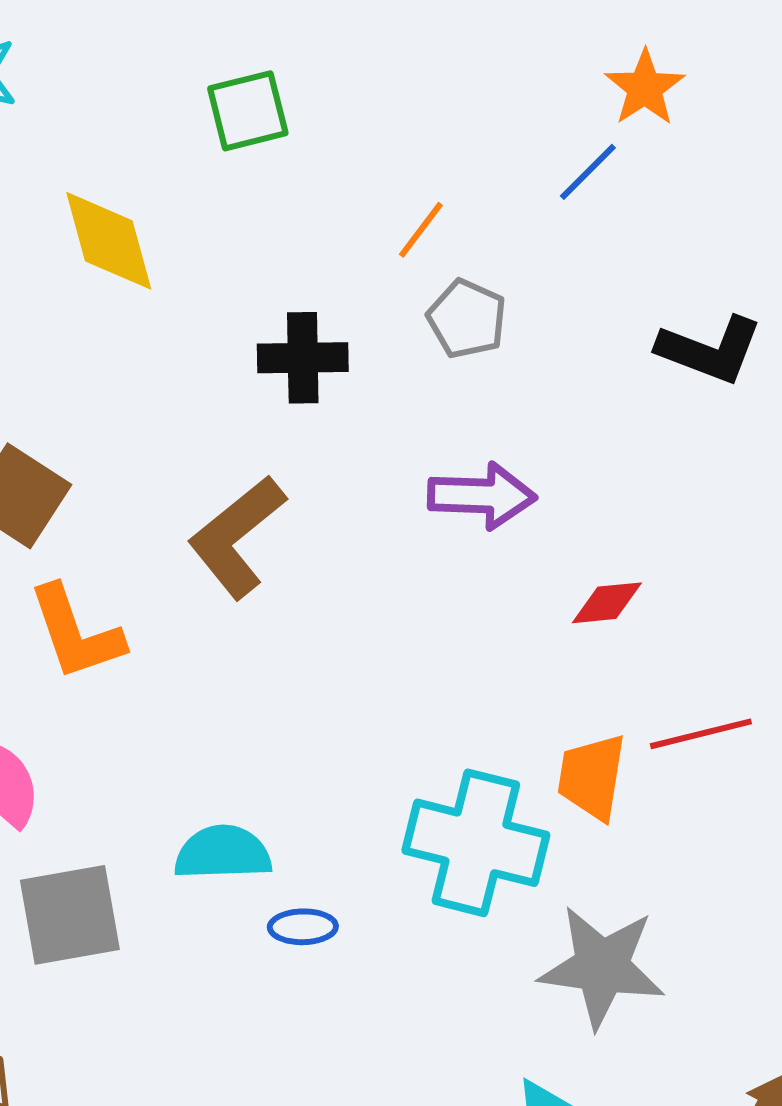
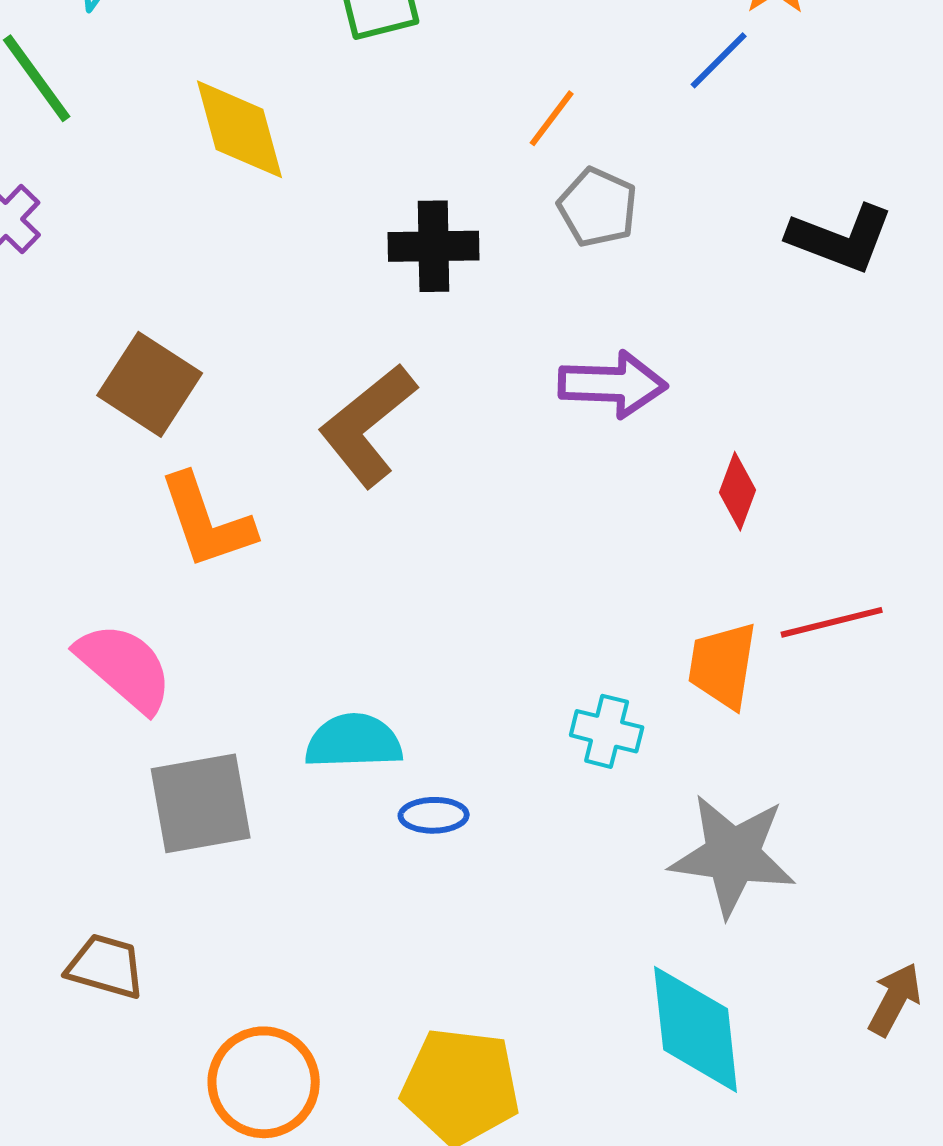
red diamond: (607, 603) -> (738, 491), turned -64
cyan cross: (476, 843) -> (607, 731), size x0.5

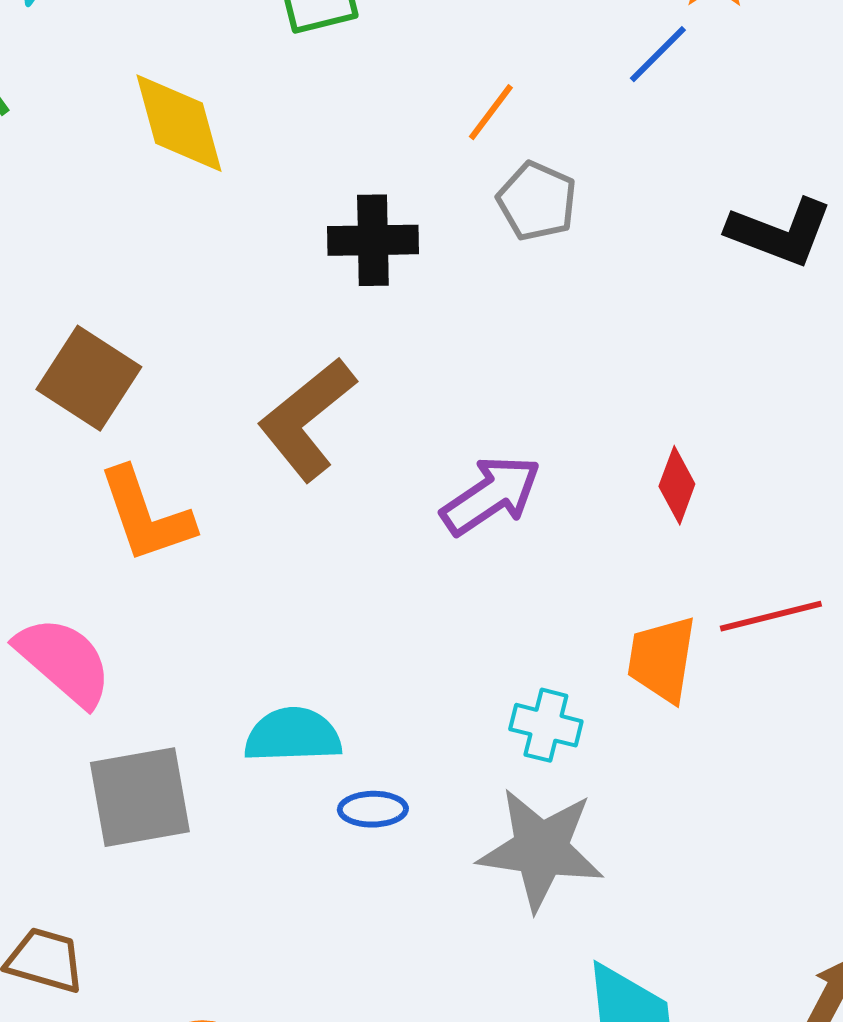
purple arrow: (613, 384) -> (491, 495), moved, turned -36
gray star: (733, 855) -> (541, 849), moved

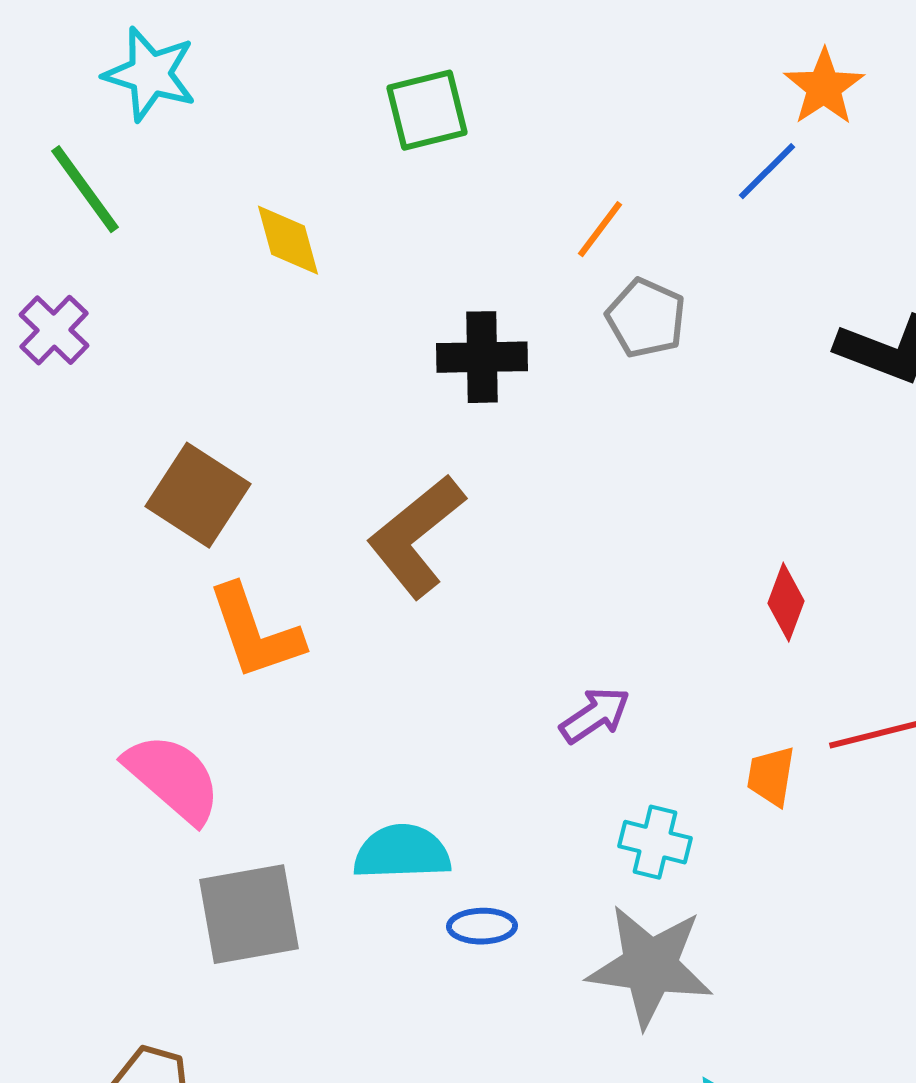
yellow diamond: (179, 123) -> (288, 240), size x0.7
purple arrow: (491, 495) -> (595, 715), moved, size x0.7
orange trapezoid: (662, 659) -> (771, 776), size x0.7

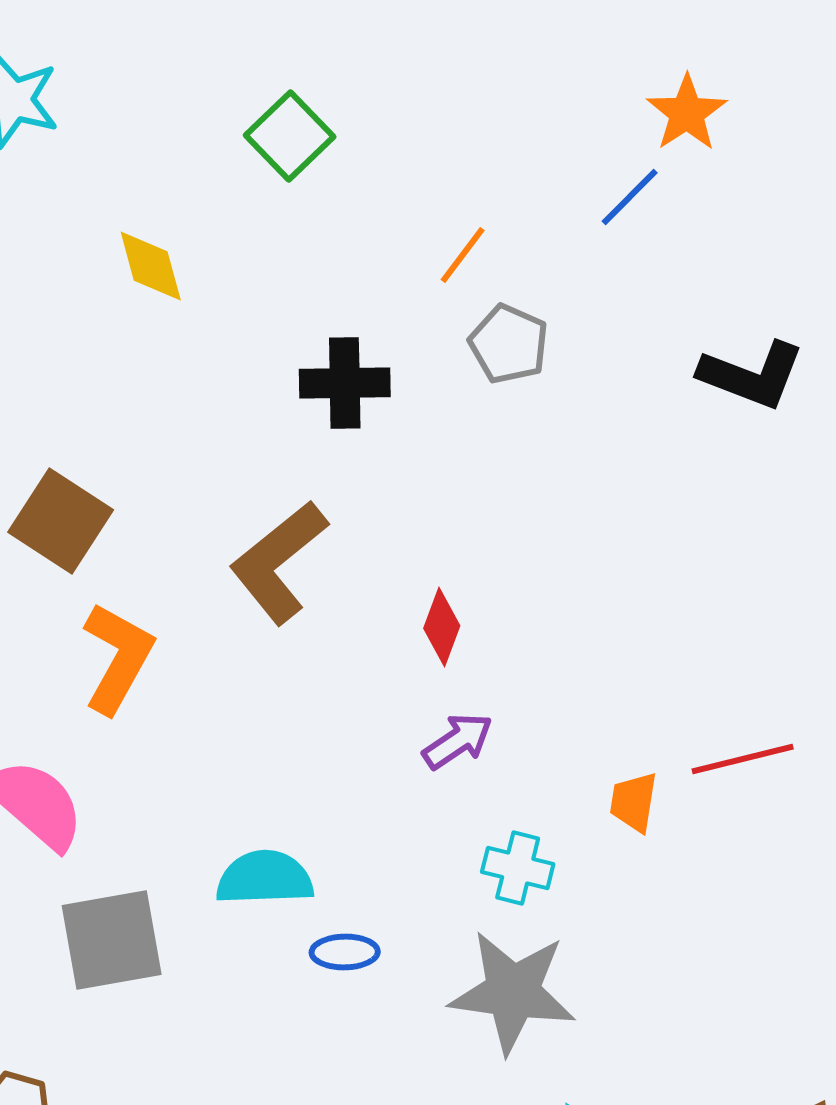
green square: (427, 110) -> (290, 136), turned -30
red diamond: (786, 602) -> (442, 627), moved
orange L-shape: (255, 632) -> (118, 658), turned -132

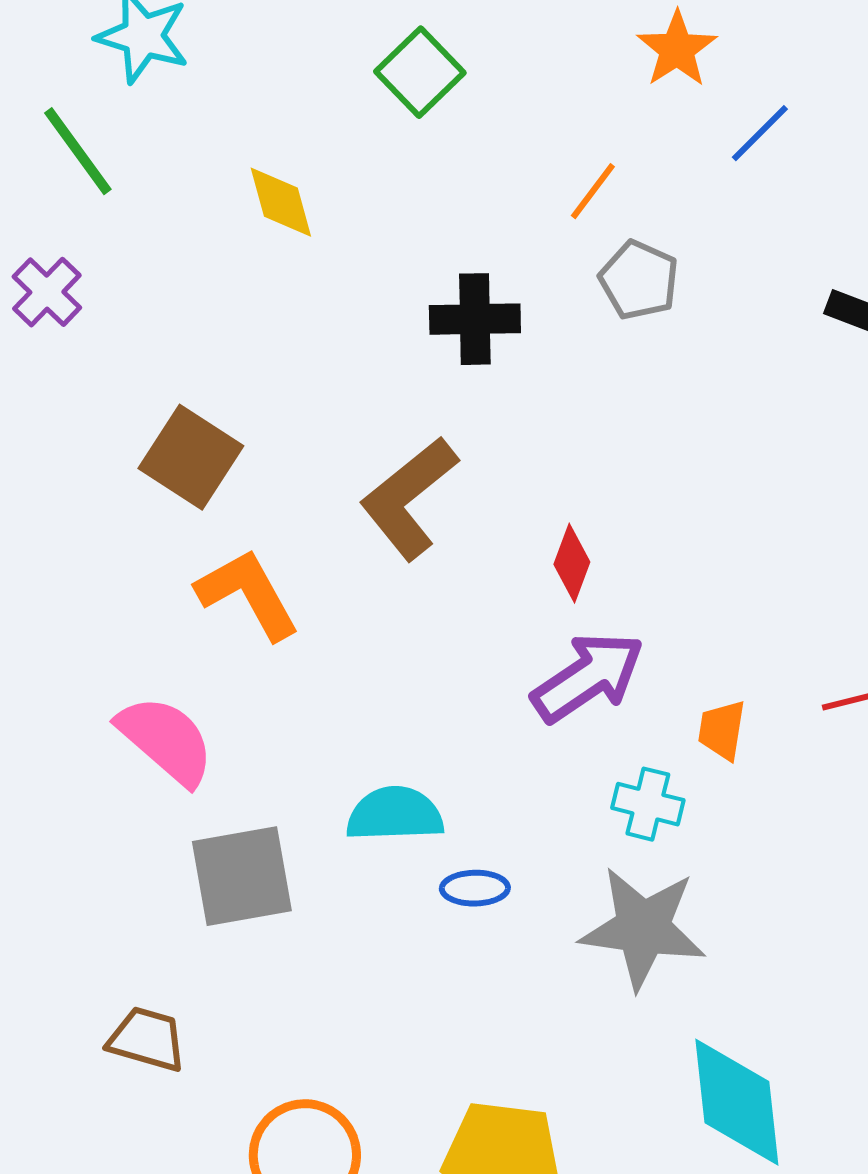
orange star: (687, 113) -> (677, 49), moved
orange L-shape: (118, 658) -> (248, 594), turned -58
purple arrow: (458, 741) -> (588, 677), size x1.6
orange trapezoid: (634, 802) -> (722, 730), moved

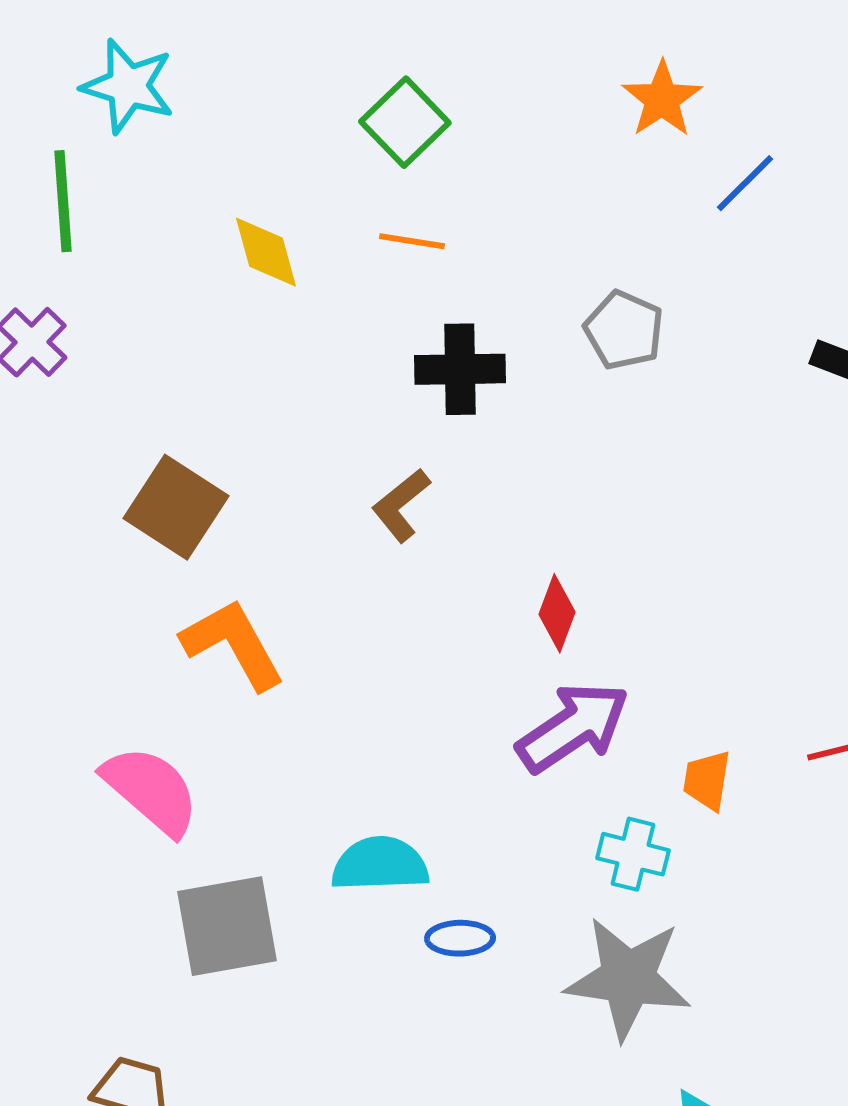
green line: (78, 151) -> (63, 201), turned 32
orange line: (593, 191) -> (412, 241), moved, turned 62
brown L-shape: (409, 498) -> (401, 505), moved, size x0.6

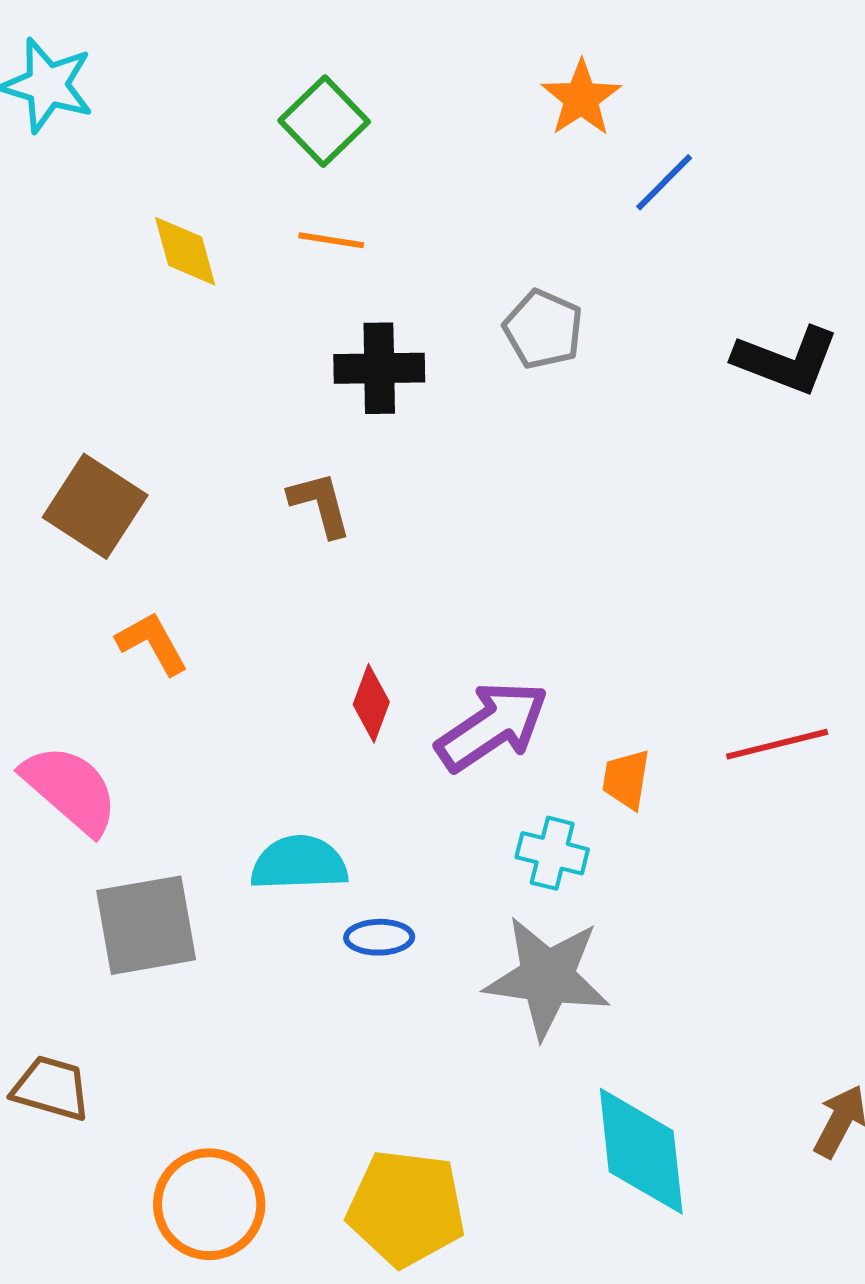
brown L-shape: (401, 505) -> (320, 504), turned 114
red diamond: (557, 613) -> (371, 703), moved
orange L-shape: (233, 644) -> (152, 643), size x0.7

